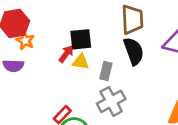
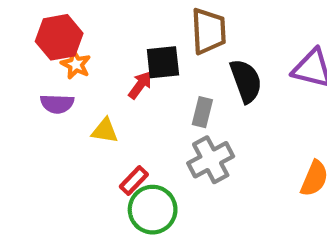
brown trapezoid: (132, 19) -> (209, 31), moved
yellow triangle: (81, 62) -> (105, 131), moved

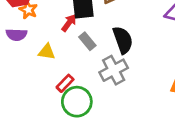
black semicircle: (246, 81) -> (123, 40), moved
gray rectangle: (202, 112) -> (87, 41), moved, turned -54

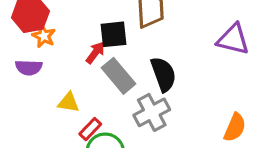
gray rectangle: (87, 41) -> (118, 76), size x1.5
yellow triangle: (47, 52) -> (69, 102), moved

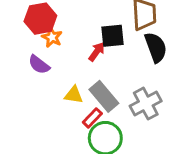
purple semicircle: (29, 68) -> (39, 65), turned 35
black semicircle: (163, 74) -> (156, 47), moved
gray rectangle: (118, 76) -> (104, 96), moved

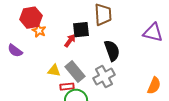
black semicircle: (156, 47) -> (112, 51), moved
purple semicircle: (39, 65) -> (15, 51), moved
red rectangle: (92, 118) -> (67, 87), turned 40

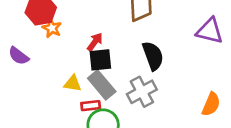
black square: (81, 30) -> (100, 60), moved

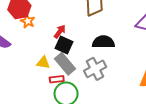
black semicircle: (153, 56) -> (103, 42), turned -70
black square: (100, 60) -> (64, 45), turned 30

